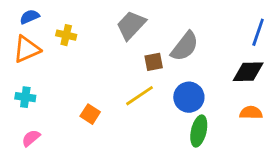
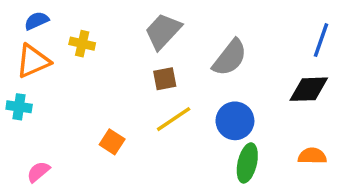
brown square: (154, 62) -> (165, 79), moved
cyan cross: (25, 97) -> (19, 107), moved
orange semicircle: (251, 113) -> (312, 156), moved

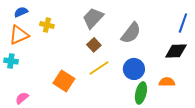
brown square: (165, 79) -> (94, 45), turned -32
orange square: (112, 142) -> (64, 81), size x1.5
orange semicircle: (312, 156) -> (167, 82), moved

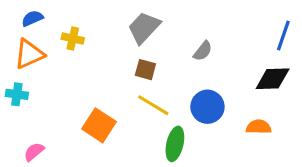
gray semicircle: (131, 33) -> (203, 51), size x0.6
brown square: (94, 45) -> (145, 70), turned -32
yellow line: (99, 68) -> (153, 105), turned 65
green ellipse: (141, 93) -> (175, 144), moved

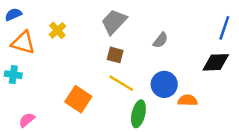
blue semicircle: (32, 18) -> (13, 14), moved
yellow cross: (73, 39) -> (57, 30), turned 35
orange triangle: (29, 54) -> (23, 43), turned 40
orange semicircle: (259, 127) -> (188, 100), moved

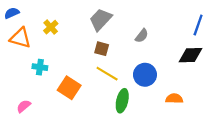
cyan cross: (13, 75) -> (40, 67), moved
orange semicircle: (188, 100) -> (174, 99), moved

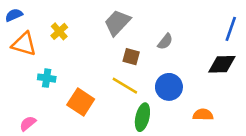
brown square: (102, 49) -> (131, 57), moved

